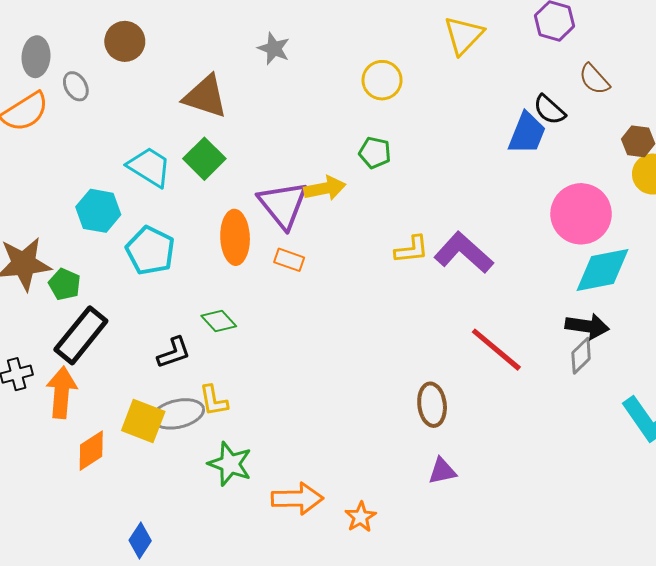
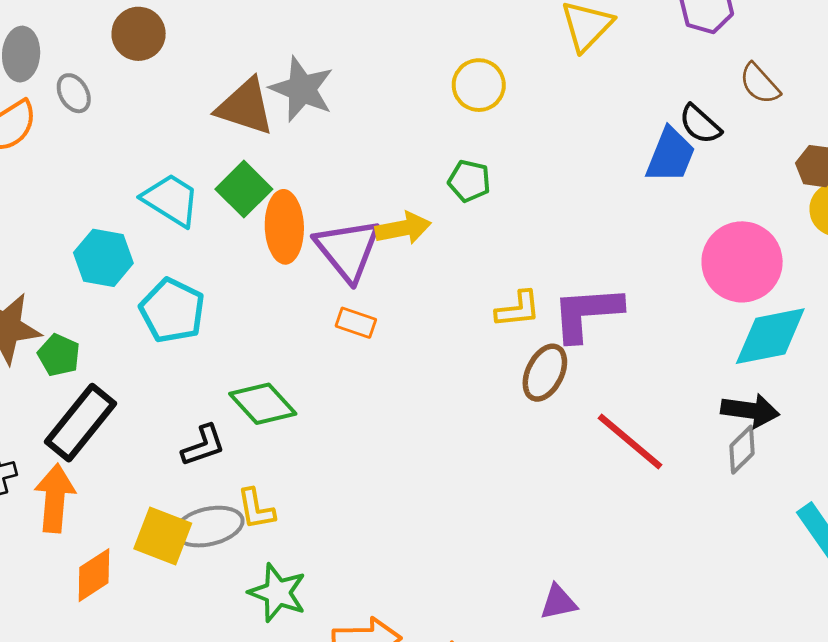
gray star: (274, 49) -> (302, 89), moved, size x1.5
orange ellipse: (235, 237) -> (284, 227), moved
purple L-shape: (464, 253) -> (587, 313), turned -46
green diamond: (219, 321) -> (263, 404), size x1.4
brown ellipse: (432, 405) -> (545, 373), moved, turned 33

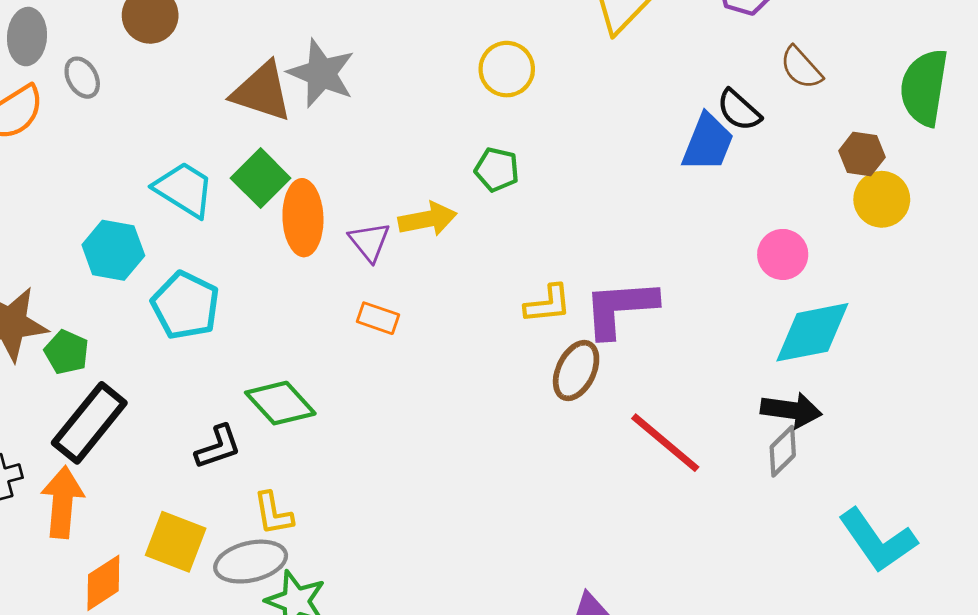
purple triangle: (348, 250) -> (369, 242), size x0.6
pink circle: (742, 262) -> (783, 254), size x0.6
gray ellipse: (209, 527) -> (251, 562), moved

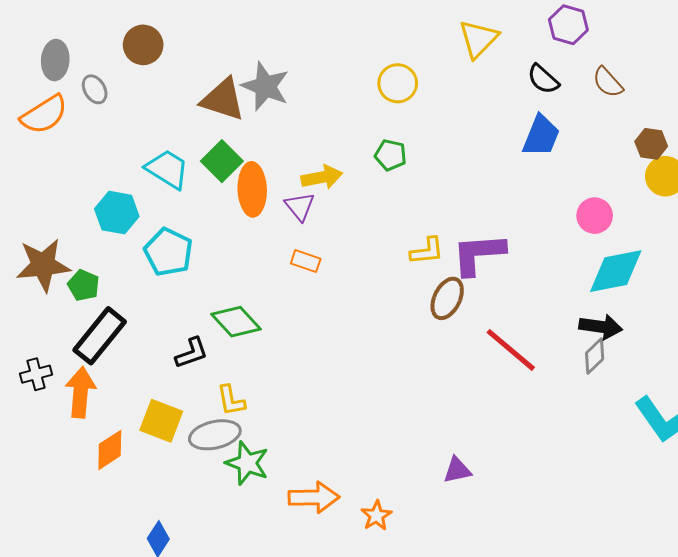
black semicircle: (739, 110) -> (543, 79), moved
yellow arrow: (427, 219) -> (322, 177), moved

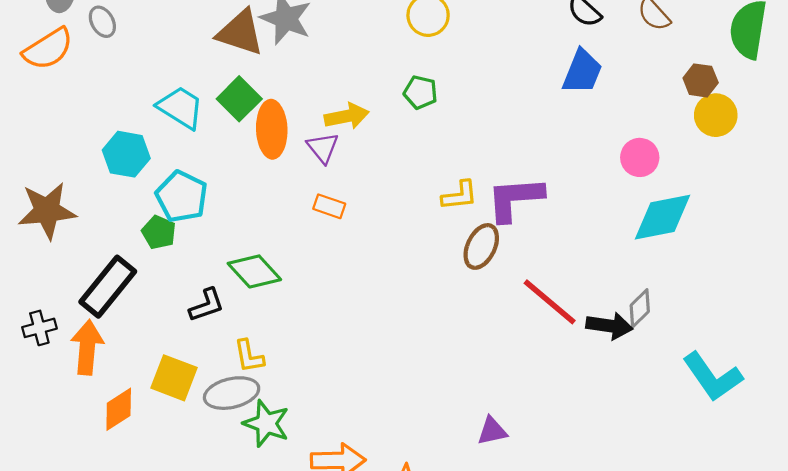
green pentagon: (84, 285) -> (159, 232), moved
black arrow: (601, 327) -> (609, 326), moved

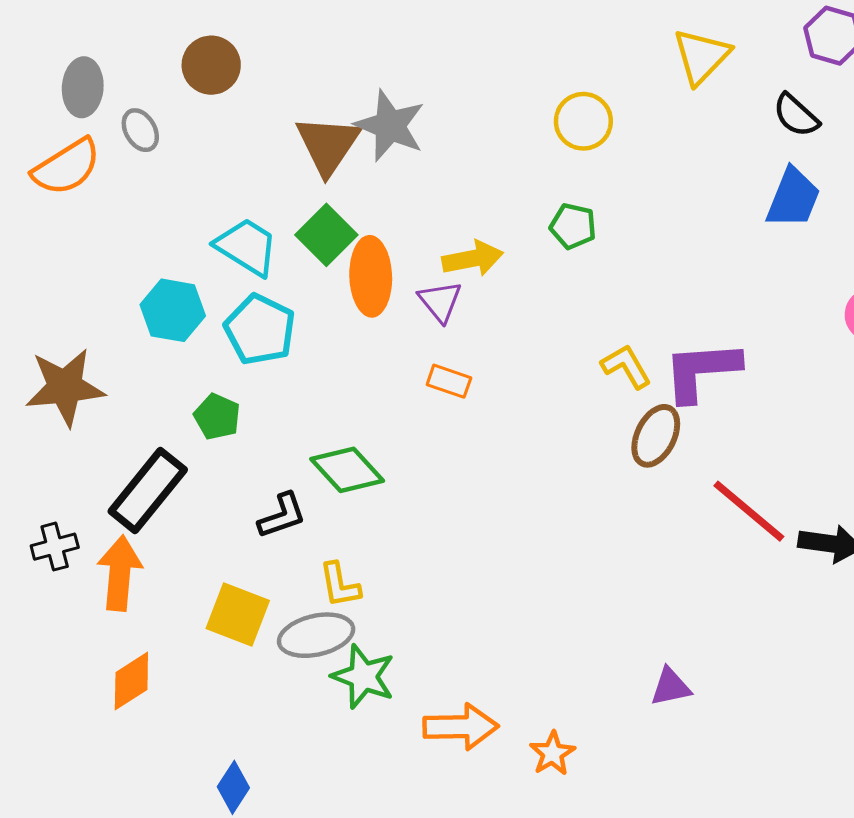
brown triangle: (240, 33) -> (328, 145), turned 46
yellow L-shape: (460, 195) -> (626, 366), turned -114
cyan pentagon: (182, 197) -> (260, 329), moved
orange diamond: (119, 409) -> (131, 681), moved

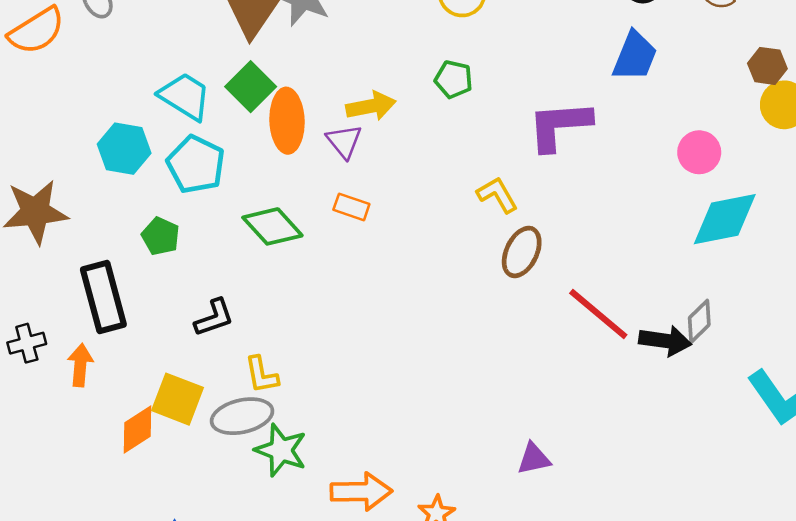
purple L-shape: (702, 371) -> (559, 126), moved
green diamond: (347, 470) -> (272, 226), moved
black rectangle: (148, 490) -> (103, 297), turned -54
orange arrow: (120, 573) -> (80, 365), size x0.7
orange diamond: (131, 681) -> (137, 429), moved

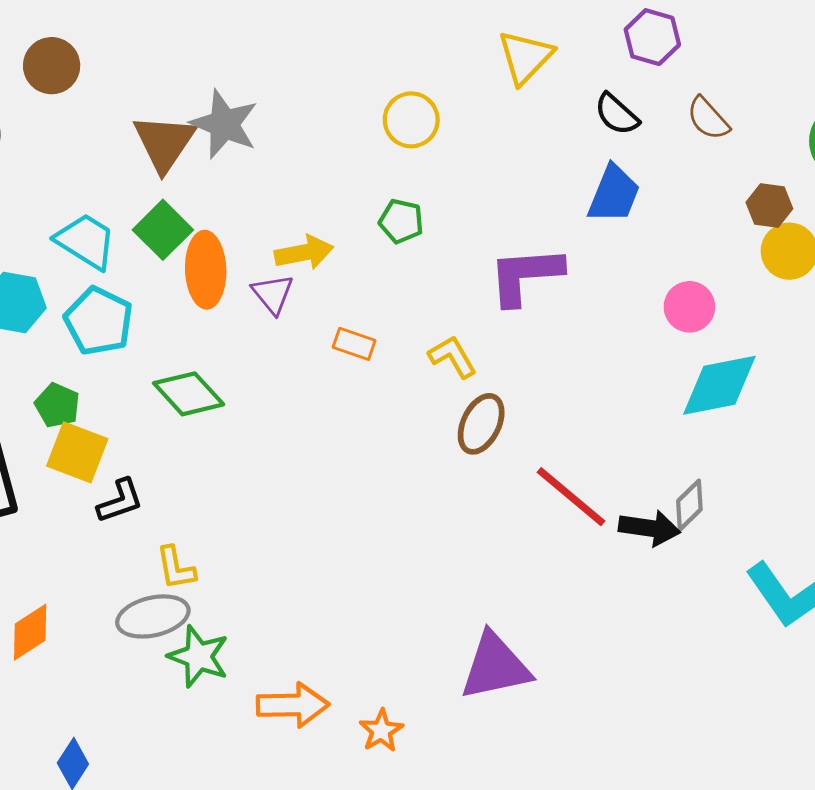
orange rectangle: (351, 207) -> (354, 344), moved
yellow square: (178, 399) -> (77, 452), moved
purple triangle: (534, 459) -> (495, 666), size x1.8

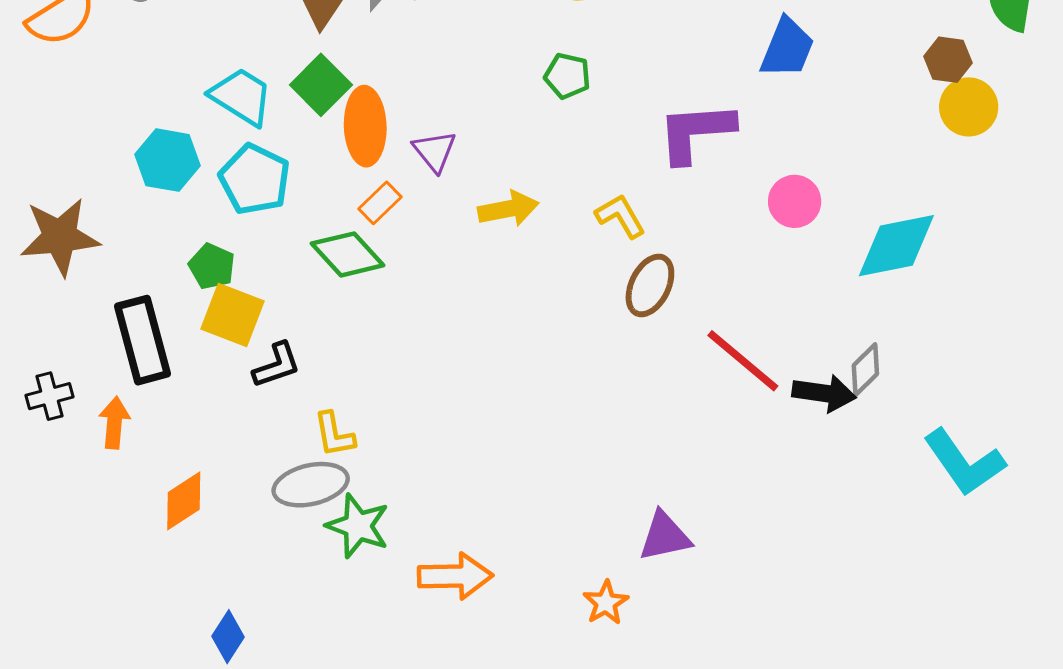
yellow arrow: (304, 253) -> (508, 209), moved
pink circle: (689, 307) -> (795, 201), moved
orange rectangle: (354, 344) -> (380, 203), moved, turned -63
purple triangle: (495, 666) -> (665, 536), size x0.7
orange star: (381, 731) -> (606, 603), moved

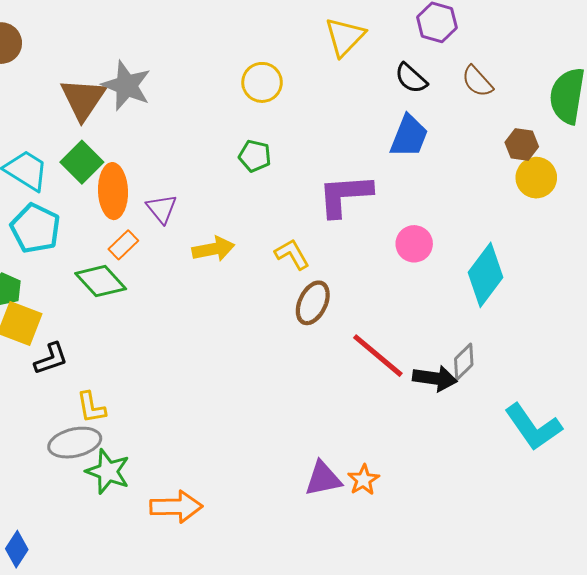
cyan diamond: (896, 246) -> (486, 275), turned -42
orange star: (606, 603) -> (363, 480), moved

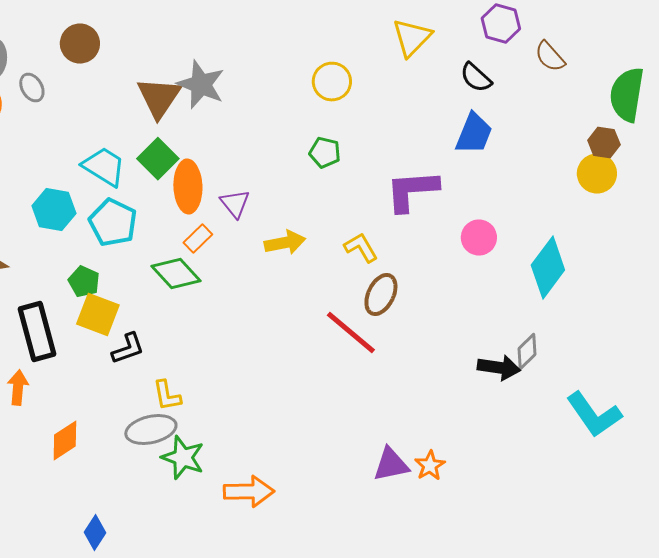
brown semicircle: (477, 81) -> (550, 57), moved
brown hexagon: (522, 144) -> (604, 143), moved
red line: (378, 356) -> (351, 333), moved

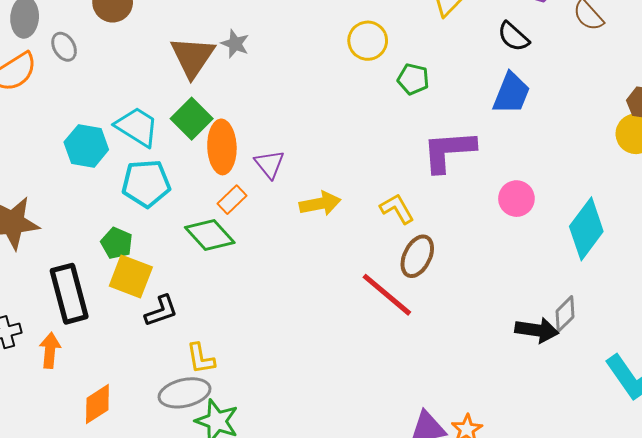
gray star: (201, 85) -> (235, 44), size x0.6
green pentagon: (325, 153) -> (413, 79), moved
cyan hexagon: (54, 210) -> (86, 146), moved
cyan pentagon: (113, 223) -> (146, 183), turned -30

